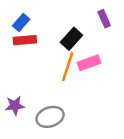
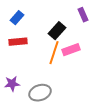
red rectangle: (25, 40) -> (18, 42), moved

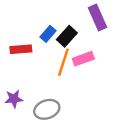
purple rectangle: (83, 15) -> (97, 17), size x1.5
blue rectangle: (17, 18) -> (48, 34), moved

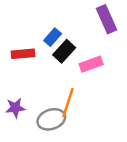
black rectangle: (67, 36) -> (64, 51), moved
orange line: (63, 62) -> (68, 103), moved

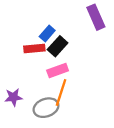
red rectangle: (23, 54) -> (34, 49), moved
pink rectangle: (91, 64) -> (58, 71), moved

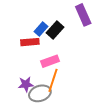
black rectangle: (58, 46) -> (55, 30), moved
purple star: (13, 97) -> (26, 84), moved

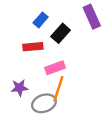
blue rectangle: (41, 29) -> (41, 20), moved
purple star: (26, 84) -> (20, 88), moved

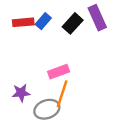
black rectangle: (61, 33) -> (73, 23), moved
red rectangle: (33, 47) -> (23, 22), moved

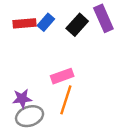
gray ellipse: (47, 109) -> (30, 116), moved

